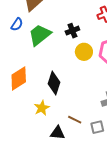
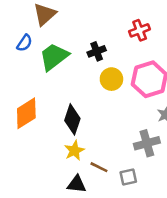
yellow star: (42, 108) -> (74, 151), moved

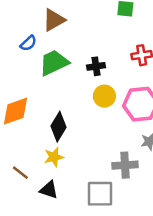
brown line: (99, 167) -> (20, 173), moved
gray square: (128, 177) -> (100, 194), size x1.6

